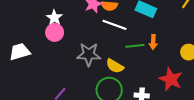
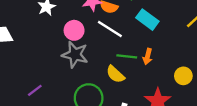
pink circle: (55, 32) -> (74, 30), moved
yellow semicircle: (115, 66) -> (115, 74), moved

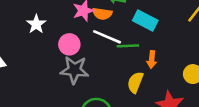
green line: (127, 56) -> (128, 46), moved
yellow semicircle: (115, 74) -> (135, 82), moved, turned 78

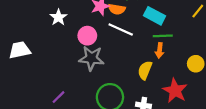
green line: (128, 46) -> (163, 36), moved

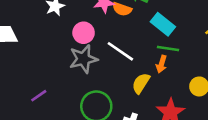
white line: (121, 30) -> (120, 51), moved
gray star: (91, 58) -> (83, 59), turned -30

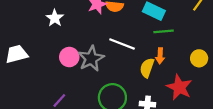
pink circle: (84, 33) -> (69, 57), moved
orange arrow: (161, 64) -> (160, 56), moved

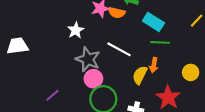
white star: (55, 18) -> (76, 30), moved
pink circle: (69, 57) -> (93, 79), moved
gray star: (91, 59) -> (88, 59), turned -30

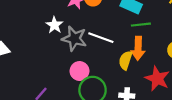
gray star: (88, 59) -> (74, 39), moved
orange arrow: (154, 65) -> (138, 48), size x1.5

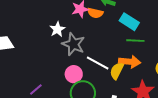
white line: (101, 38) -> (98, 63), moved
orange arrow: (138, 48) -> (130, 62), turned -95

